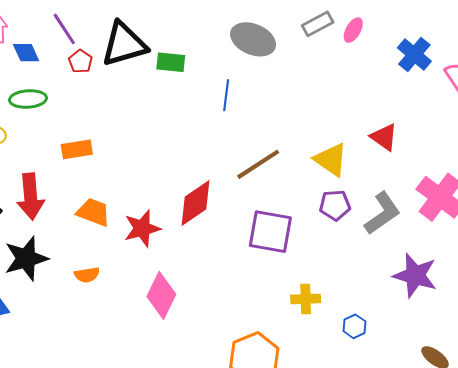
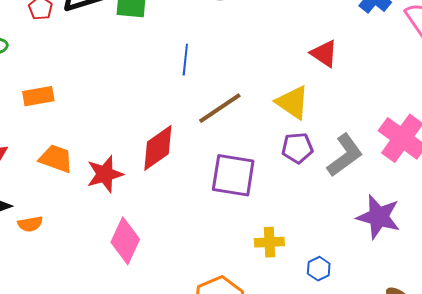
blue line: (226, 95) -> (185, 60), moved
red triangle: (384, 137) -> (324, 54), moved
orange semicircle: (87, 275) -> (30, 224), moved

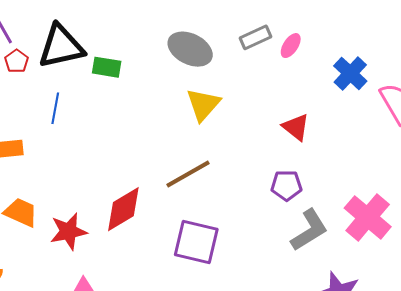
blue line: (185, 60) -> (55, 108), moved
yellow triangle: (293, 102) -> (203, 105), moved, turned 33
purple pentagon: (297, 148) -> (286, 185), moved

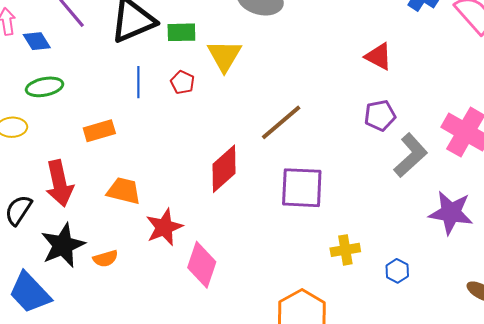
red pentagon: (17, 61) -> (182, 82), moved
yellow triangle: (203, 105) -> (224, 56), moved
red star: (69, 231) -> (164, 227), moved

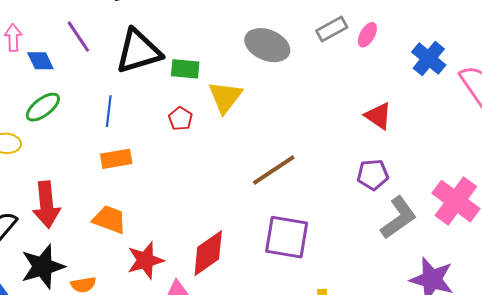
blue line: (138, 82) -> (109, 111), moved
green ellipse: (45, 87) -> (43, 107), turned -33
orange rectangle: (99, 131) -> (116, 159), moved
red diamond: (224, 169) -> (208, 253), moved

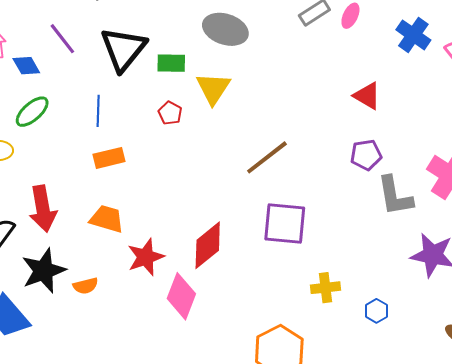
gray ellipse: (267, 45) -> (225, 29), moved
black triangle: (138, 51) -> (123, 49), turned -30
gray L-shape: (398, 218) -> (395, 196), turned 120

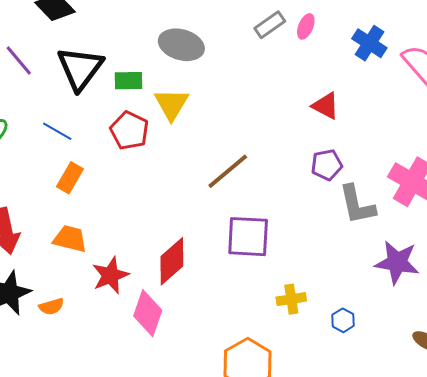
blue line: (98, 111) -> (57, 131), turned -60
red pentagon: (170, 113) -> (129, 131), size x1.6
orange rectangle: (109, 158) -> (70, 178), turned -44

